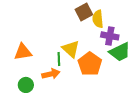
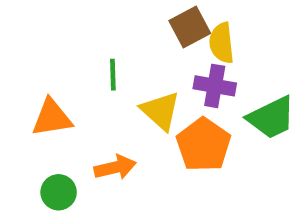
purple cross: (110, 36) -> (215, 86), moved
green line: (59, 59) -> (113, 75), moved

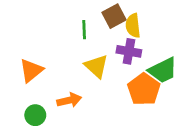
green line: (113, 75) -> (84, 30), moved
orange triangle: (52, 118) -> (31, 70), turned -30
orange pentagon: (203, 145) -> (144, 89), moved

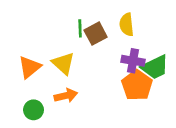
brown square: (114, 16) -> (96, 34), moved
purple cross: (129, 51) -> (133, 61), moved
yellow triangle: (96, 66) -> (63, 63), moved

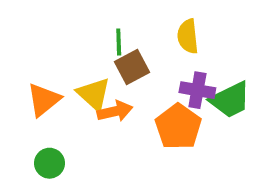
brown square: (96, 34) -> (132, 67), moved
orange pentagon: (137, 85) -> (178, 127), moved
orange arrow: (66, 96) -> (115, 111), moved

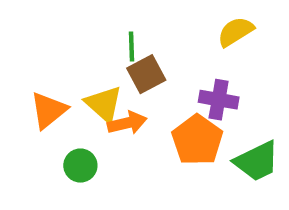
yellow semicircle: (188, 36) -> (236, 32), moved, turned 64
green trapezoid: (230, 100) -> (257, 161), moved
green circle: (49, 163) -> (80, 166), moved

